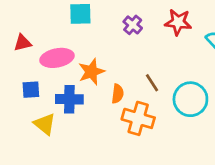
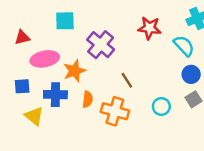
purple cross: (133, 25) -> (101, 45), moved, size x1.6
red triangle: (23, 43) -> (22, 37), moved
orange semicircle: (118, 94) -> (88, 99), moved
cyan circle: (190, 99) -> (161, 106), moved, size x0.6

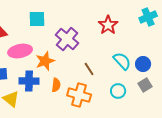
red star: (149, 28) -> (108, 25), turned 30
cyan semicircle: (184, 46) -> (122, 61), moved

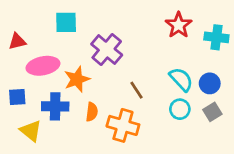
cyan cross: (148, 17) -> (216, 37), moved, turned 30
red star: (108, 25) -> (179, 25), moved
cyan circle: (118, 91) -> (180, 109), moved

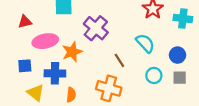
cyan semicircle: (181, 79) -> (145, 43), moved
orange semicircle: (92, 112) -> (71, 95), moved
gray square: (212, 112) -> (180, 78), turned 32

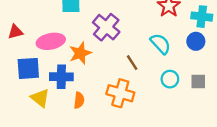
red triangle: (25, 22) -> (15, 32), moved
blue circle: (178, 55) -> (196, 41), moved
blue square: (25, 66) -> (28, 68), size x1.5

